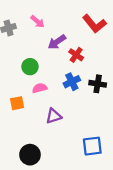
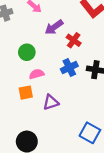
orange square: (17, 103) -> (26, 93), moved
blue square: (92, 146) -> (90, 133), turned 36

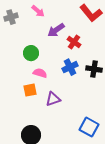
pink semicircle: (37, 74) -> (40, 73), turned 32

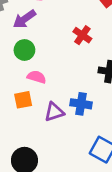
purple arrow: (56, 30) -> (24, 19), moved
blue cross: (70, 67) -> (81, 104), moved, turned 35

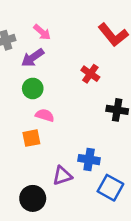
blue cross: (81, 104) -> (89, 160), moved
purple triangle: (54, 112) -> (62, 176), moved

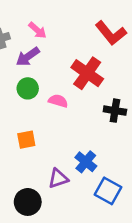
red cross: (90, 74) -> (87, 73), size x1.6
pink semicircle: (45, 115) -> (58, 101), moved
blue cross: (89, 160) -> (86, 162), turned 30

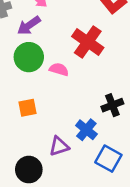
green circle: (28, 88) -> (29, 57), size x1.4
black cross: (115, 111) -> (112, 105), moved, turned -30

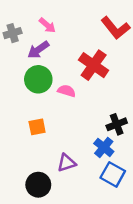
blue cross: (86, 130) -> (104, 147), moved

